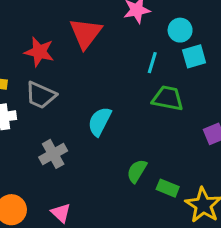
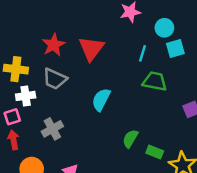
red triangle: (86, 33) -> (91, 48), moved
red star: (39, 52) -> (54, 45), turned 30
gray cross: (53, 154) -> (52, 129), moved

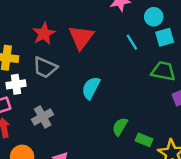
cyan line: (142, 53) -> (132, 42), turned -49
green trapezoid: (155, 81) -> (163, 71), moved

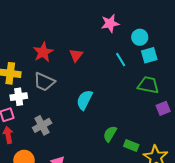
red triangle: (81, 37) -> (76, 55), size x0.6

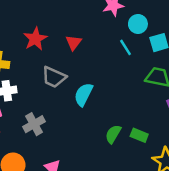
cyan circle: (140, 37) -> (138, 24), moved
gray trapezoid: (44, 82) -> (54, 77), moved
green rectangle: (131, 146) -> (139, 135), moved

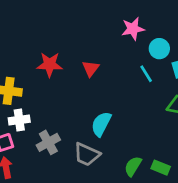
red star: (35, 39) -> (50, 64), turned 30
gray trapezoid: (54, 77) -> (87, 154), moved
gray cross: (34, 124) -> (48, 142), moved

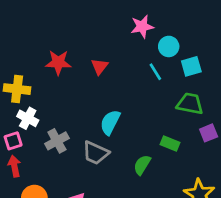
white cross: (19, 120) -> (28, 118), turned 36
green rectangle: (161, 168) -> (170, 144), moved

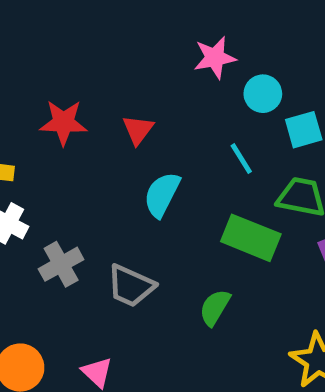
cyan line: (155, 72) -> (241, 159), moved
cyan semicircle: (110, 122) -> (162, 195), moved
green rectangle: (170, 144) -> (251, 238), moved, size x1.6

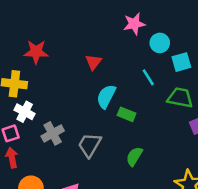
red star: (63, 122) -> (36, 52), moved
green rectangle: (251, 238) -> (127, 114), moved, size x0.6
gray trapezoid: (131, 286) -> (90, 145), turned 96

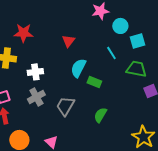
white cross: (25, 112) -> (35, 72), moved, turned -35

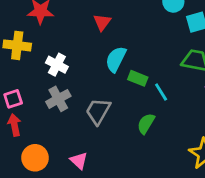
cyan line: (111, 53) -> (161, 92), moved
white cross: (35, 72) -> (57, 65), turned 35

